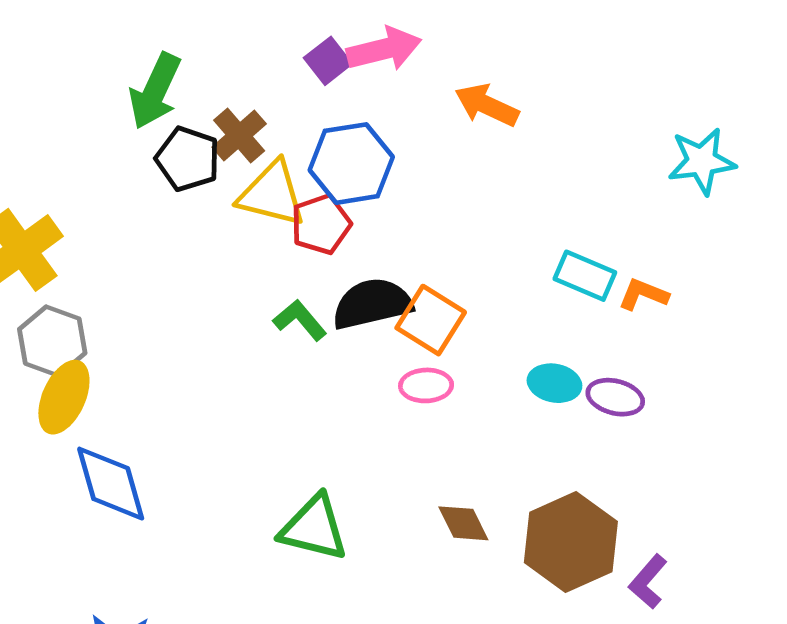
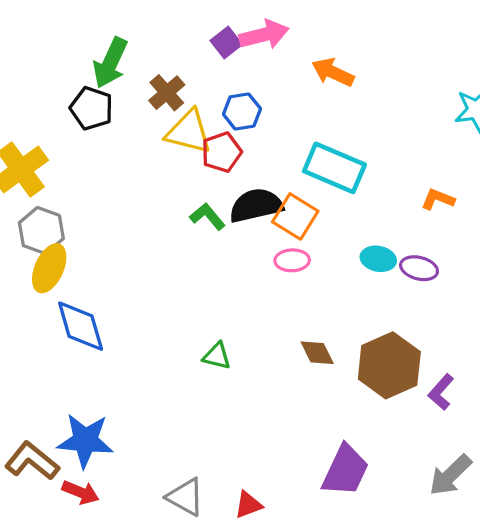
black pentagon: (188, 159) -> (92, 108), moved
blue hexagon: (351, 164) -> (242, 111), size x0.7
cyan rectangle: (585, 276) -> (334, 168), moved, size x1.5
green triangle: (314, 528) -> (217, 356), size x0.6

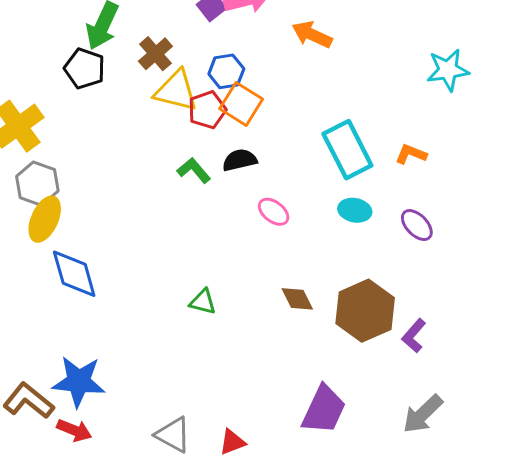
cyan rectangle: (334, 168) -> (347, 150), moved, turned 40
black semicircle: (256, 205) -> (240, 160), size x0.7
orange square: (295, 216) -> (241, 104), moved
pink ellipse: (292, 260) -> (274, 212), turned 40
purple ellipse: (419, 268) -> (417, 225), moved, turned 32

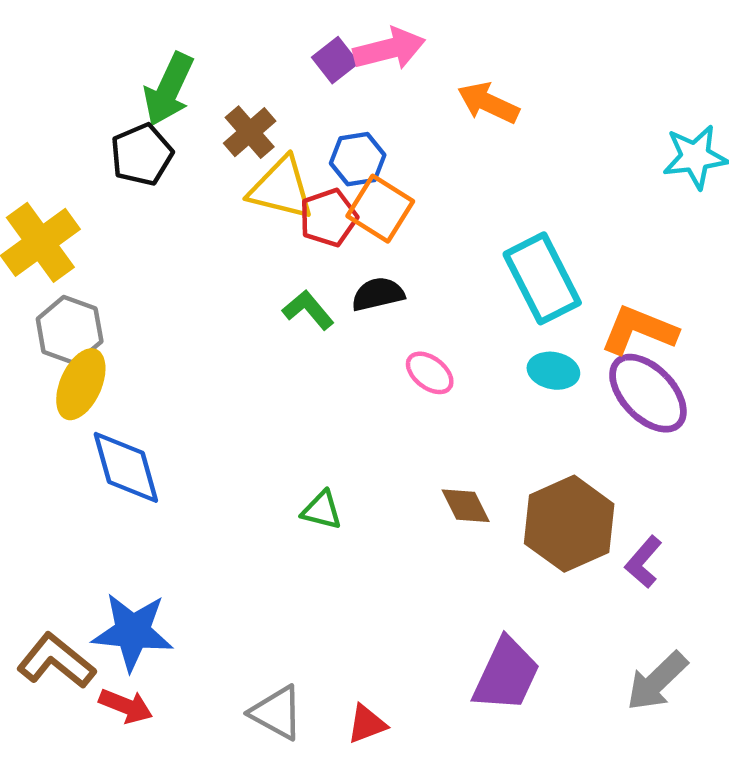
black pentagon: (85, 68) -> (142, 155), turned 30
orange L-shape: (411, 154) -> (639, 330), moved, size x1.6
purple ellipse: (417, 225) -> (648, 393), size x1.6

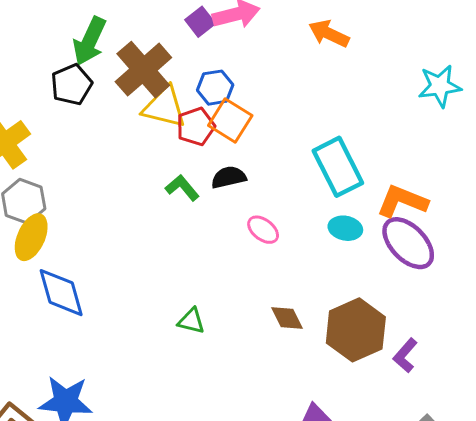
orange arrow: (488, 103) -> (329, 34), moved
brown cross: (250, 132) -> (143, 70), size x1.6

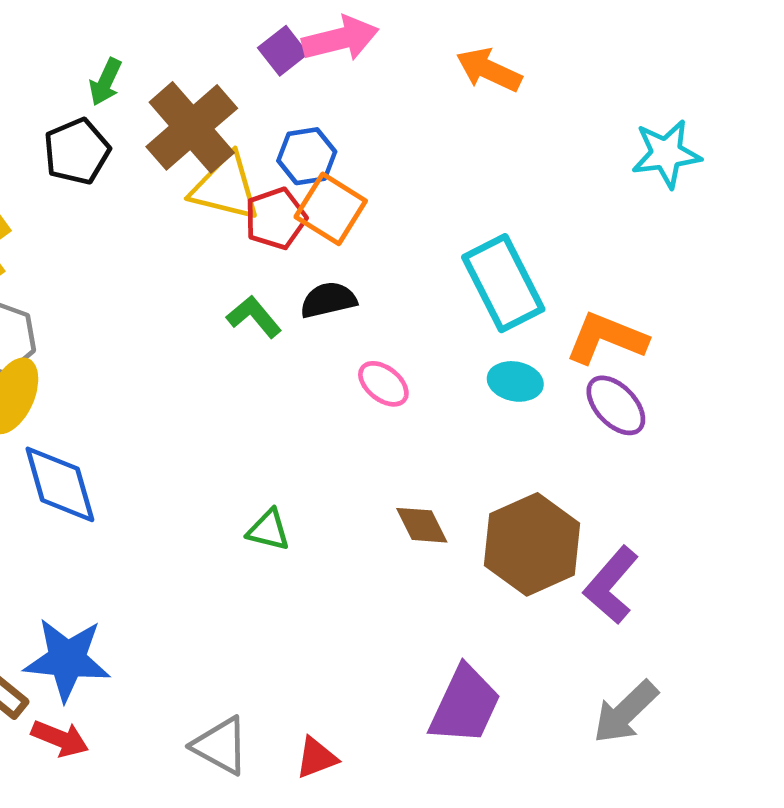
green arrow: (90, 41) -> (105, 82), size x0.6
purple ellipse: (408, 243) -> (616, 405), size x0.7
purple L-shape: (405, 355) -> (611, 585), size x1.4

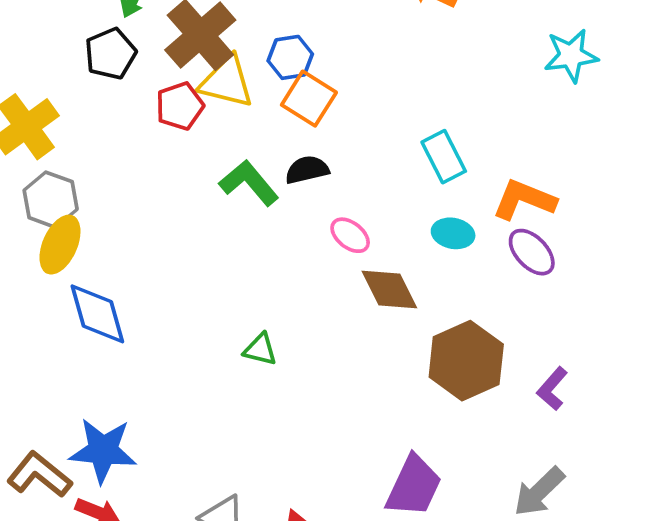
red pentagon: (276, 218) -> (180, 106), moved
cyan rectangle: (503, 283) -> (444, 157), size x0.7
green L-shape: (254, 317) -> (249, 183), size x1.4
brown diamond: (422, 525) -> (389, 290), moved, size x1.4
purple L-shape: (611, 585) -> (552, 389), moved, size x0.7

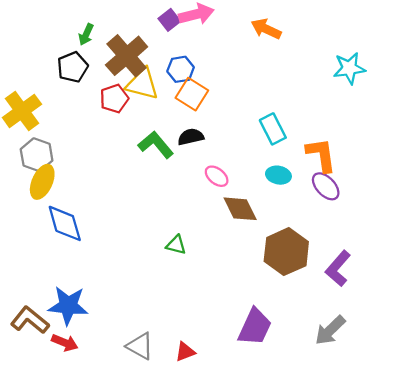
orange L-shape: (524, 200) -> (321, 155), turned 60
green triangle: (260, 349) -> (176, 245), moved
purple L-shape: (552, 389) -> (338, 268), size x1.4

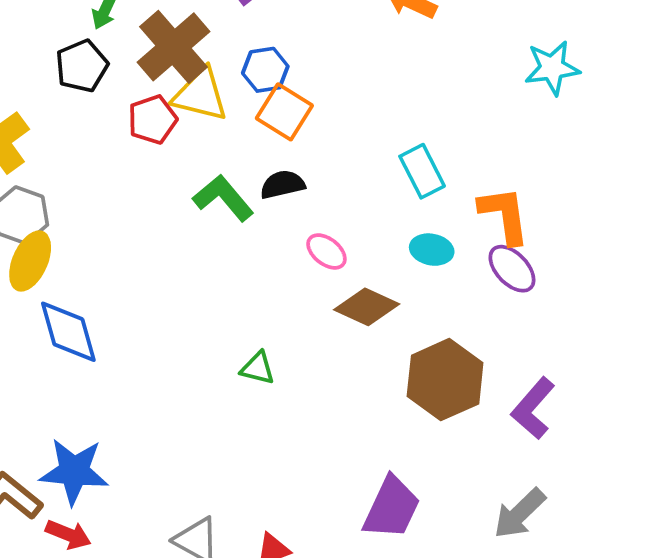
brown diamond: (240, 209) -> (367, 307), turned -39

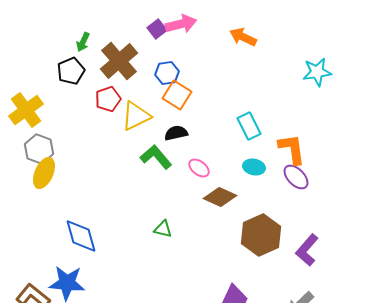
yellow triangle: (200, 95) -> (136, 116), moved, turned -40
green L-shape: (223, 198) -> (156, 157), moved
blue diamond: (68, 332) -> (81, 236), moved

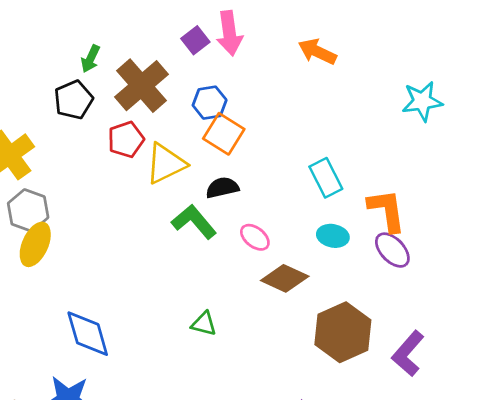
pink arrow: (181, 24) -> (229, 33), turned 96

